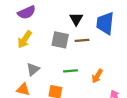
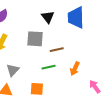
brown line: (82, 40) -> (57, 50), moved

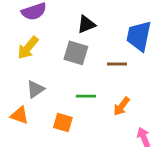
black triangle: (48, 17) -> (86, 24), moved, turned 32
brown line: (57, 50) -> (117, 64), moved

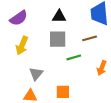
black triangle: (86, 24) -> (59, 16), turned 40
green line: (86, 96) -> (74, 57), moved

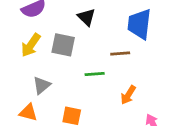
black triangle: (59, 16) -> (86, 17), turned 32
gray square: (58, 39) -> (63, 45), moved

